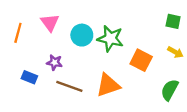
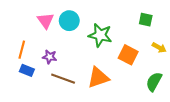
green square: (173, 21) -> (146, 20), moved
orange line: (18, 33) -> (22, 50), moved
cyan circle: (82, 35) -> (69, 21), moved

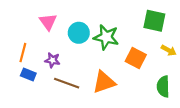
green square: (146, 20) -> (154, 21), size x1.5
cyan circle: (69, 21) -> (79, 33), moved
green semicircle: (154, 82) -> (163, 86), turned -30

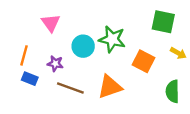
cyan circle: (79, 33) -> (83, 46), moved

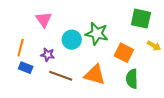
orange triangle: (110, 87) -> (95, 75), turned 35
green semicircle: (172, 91) -> (132, 79), moved

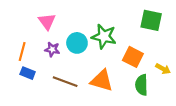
yellow arrow: (154, 46) -> (163, 69), moved
purple star: (48, 55) -> (52, 49), moved

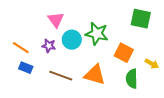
pink triangle: (47, 21) -> (56, 20), moved
orange line: (22, 52) -> (21, 48), turned -72

